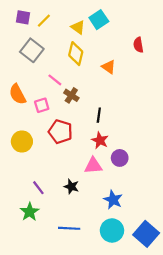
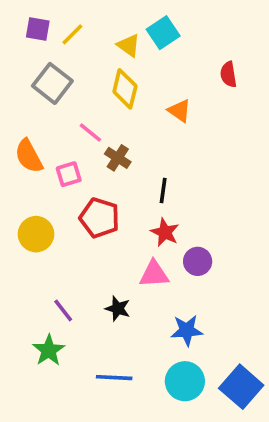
blue star: (113, 200) -> (187, 330), turned -30

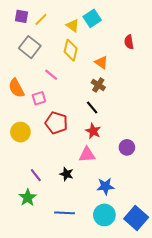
brown cross: (118, 158) -> (98, 85), moved
black line: (163, 191) -> (92, 107), turned -48
purple circle: (198, 261) -> (127, 147), moved

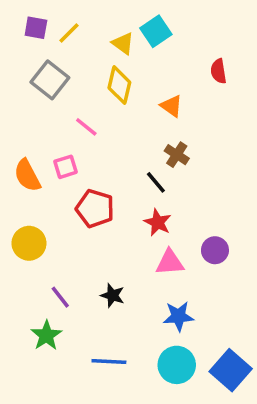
brown cross: (98, 85) -> (177, 155), moved
orange semicircle: (16, 88) -> (27, 175), moved
yellow circle: (20, 132) -> (29, 243), moved
pink triangle: (87, 155) -> (170, 262), moved

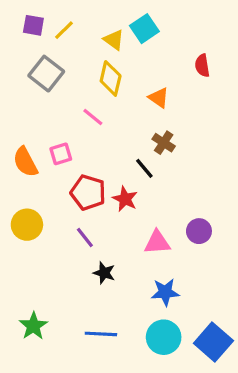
pink line: (86, 127) -> (93, 117), moved
red star: (158, 222) -> (125, 199), moved
purple line: (60, 297) -> (85, 238), moved
green star: (46, 335) -> (33, 326), moved

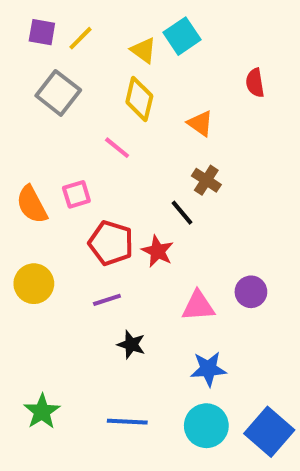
purple line: (85, 238) -> (107, 300), turned -70

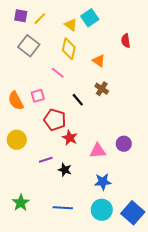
black line: (182, 213) -> (78, 100), moved
red star: (158, 251) -> (70, 138), moved
purple line: (107, 300) -> (46, 160), moved

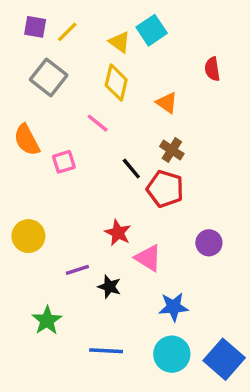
orange semicircle: (16, 101) -> (27, 140), moved
red pentagon: (55, 120) -> (165, 189), moved
pink triangle: (98, 151) -> (148, 258), moved, turned 36
green star: (21, 203) -> (47, 320), moved

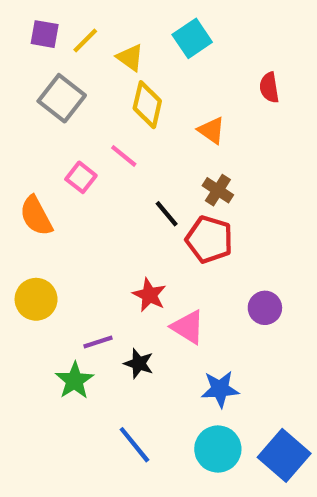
yellow triangle: (120, 42) -> (130, 58), moved
orange semicircle: (27, 140) -> (36, 216), moved
pink square: (64, 162) -> (81, 177), moved, turned -35
green star: (47, 320) -> (75, 381), moved
blue line: (106, 351) -> (134, 445), turned 48

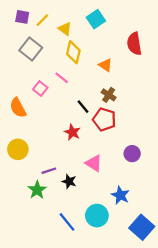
red semicircle: (269, 88) -> (134, 44), size x1.5
red star: (149, 295) -> (72, 132), moved
blue star: (220, 389) -> (120, 195), moved, turned 30
cyan circle: (218, 449) -> (97, 216), moved

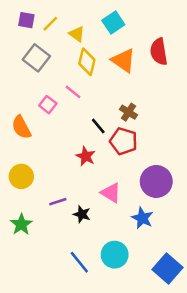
orange triangle: (105, 65) -> (123, 60), moved, size x1.5
purple circle: (132, 154) -> (156, 181), size x1.6
green star: (37, 190) -> (21, 224), moved
blue star: (120, 195) -> (142, 218), moved

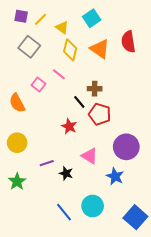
brown cross: (128, 112) -> (95, 89), moved, turned -32

